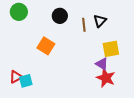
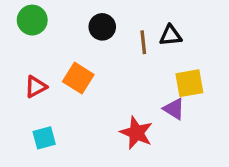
black triangle: (100, 21) -> (171, 35), turned 40
red triangle: (16, 77) -> (36, 87), moved
red star: (106, 78) -> (136, 133), moved

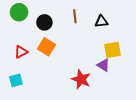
black circle: (102, 27) -> (44, 22), moved
brown line: (143, 42) -> (75, 16), moved
cyan square: (44, 138) -> (16, 80), moved

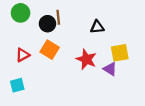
brown line: (75, 16) -> (58, 17), moved
black triangle: (101, 21) -> (97, 27), moved
red star: (81, 79) -> (86, 59), moved

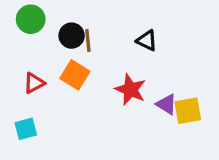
brown line: (58, 17) -> (88, 40), moved
black triangle: (97, 27) -> (147, 40), turned 32
yellow square: (120, 53) -> (188, 111), moved

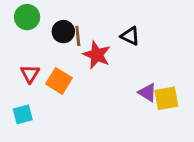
orange square: (75, 75) -> (59, 81), moved
red triangle: (34, 83) -> (30, 74), turned -30
red star: (130, 90) -> (97, 55), moved

